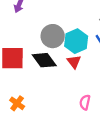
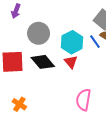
gray circle: (53, 36) -> (39, 33), moved
pink semicircle: (85, 102) -> (83, 100), size x1.5

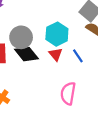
gray circle: (39, 33) -> (21, 37), moved
blue line: (95, 42) -> (78, 56), moved

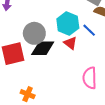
black diamond: (27, 54) -> (43, 48), turned -40
blue line: (78, 56) -> (89, 30), moved

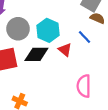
cyan hexagon: (68, 23) -> (48, 30), moved
gray circle: (34, 33) -> (18, 29), moved

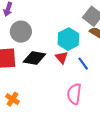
cyan hexagon: (48, 30) -> (68, 39), moved
blue line: (85, 37) -> (83, 64), moved

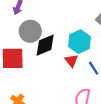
black diamond: (34, 58) -> (45, 45), moved, turned -35

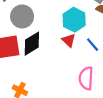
black diamond: (45, 45) -> (32, 44), moved

